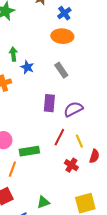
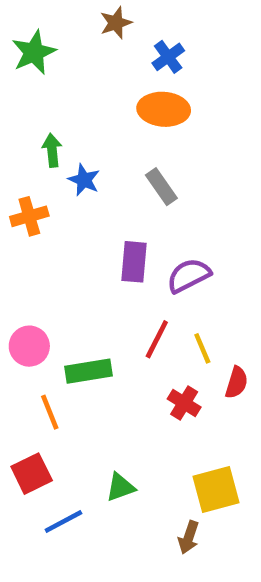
orange line: (12, 169) -> (50, 412), turned -42

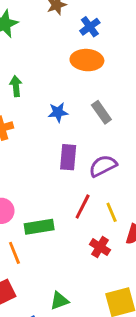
blue star: (84, 180) -> (58, 112), moved, turned -30
gray rectangle: (161, 187) -> (101, 112), moved

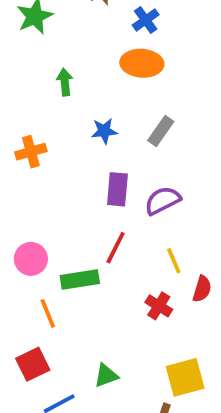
green arrow: (16, 86) -> (65, 82), moved
gray rectangle: (101, 112) -> (161, 131), turned 70
red line: (83, 206) -> (116, 248), moved

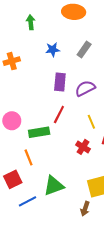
orange line: (48, 313) -> (29, 157), moved
green triangle: (106, 375) -> (54, 186), size x1.5

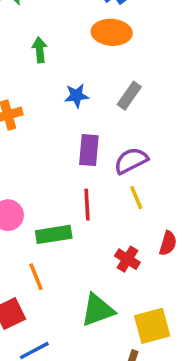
red line: (59, 114) -> (87, 205), turned -30
yellow line: (91, 122) -> (136, 198), moved
green triangle: (54, 186) -> (98, 310), moved

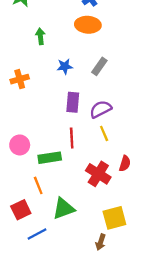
red cross: (127, 259) -> (98, 174), size x1.5
green triangle: (98, 310) -> (64, 209), moved

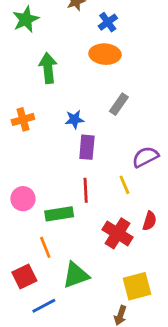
green arrow: (40, 36) -> (48, 68), size x1.5
blue star: (65, 66) -> (74, 119), moved
purple semicircle: (101, 109) -> (145, 157), moved

